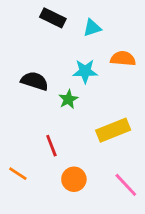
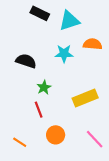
cyan triangle: (92, 28) -> (69, 21), size x1.5
green star: (68, 99) -> (44, 87), moved
orange line: (18, 174) -> (20, 142), moved

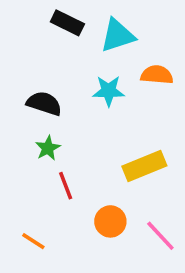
green star: (44, 87) -> (48, 148), moved
orange circle: (56, 135) -> (110, 221), moved

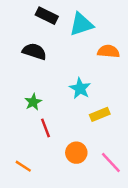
cyan star: (109, 91) -> (80, 88), moved, turned 30
black semicircle: (44, 103) -> (34, 51), moved
yellow rectangle: (144, 166) -> (100, 114), size x0.7

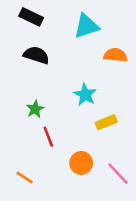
black rectangle: (47, 16) -> (31, 17), moved

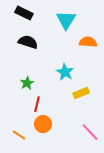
cyan triangle: (86, 26) -> (66, 20), turned -40
red line: (48, 137) -> (37, 104), turned 35
orange circle: (81, 163) -> (43, 124), moved

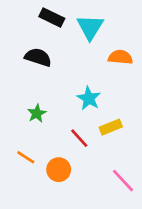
black rectangle: (24, 13) -> (52, 17), moved
red line: (37, 104) -> (79, 138), moved, turned -56
orange line: (19, 135) -> (26, 157), moved

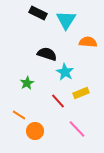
black semicircle: (38, 57) -> (47, 54), moved
orange circle: (59, 170) -> (35, 131), moved
pink line: (123, 181) -> (77, 129), moved

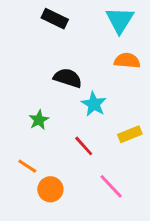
cyan triangle: (66, 20) -> (120, 20), moved
yellow rectangle: (81, 93) -> (130, 134), moved

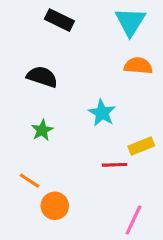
black semicircle: (68, 78) -> (42, 77), moved
red line: (84, 146) -> (115, 165), moved, turned -50
pink line: (111, 186) -> (133, 220), moved, turned 68

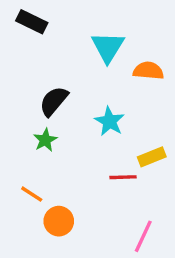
black rectangle: (59, 20) -> (32, 22), moved
cyan triangle: (130, 22) -> (108, 47), moved
black semicircle: (42, 77) -> (54, 101), moved, turned -68

